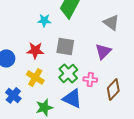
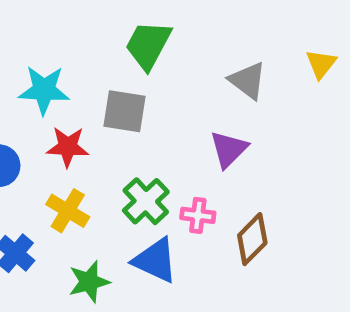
cyan star: (44, 20) -> (44, 90), moved, size x1.5
gray square: (65, 46) -> (124, 111), moved

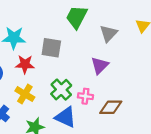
green trapezoid: (148, 45) -> (77, 17), moved
gray triangle: (248, 80) -> (109, 33), turned 36
brown diamond: (252, 239) -> (111, 107), turned 45

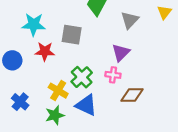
yellow cross: (25, 94) -> (58, 91), moved
pink cross: (85, 96) -> (113, 75), moved

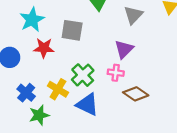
cyan star: (34, 25) -> (32, 20), turned -30
brown diamond: (132, 95) -> (136, 94), turned 35
blue cross: (20, 102) -> (26, 93), moved
green star: (55, 115) -> (39, 115), moved

